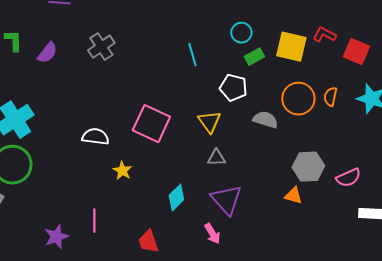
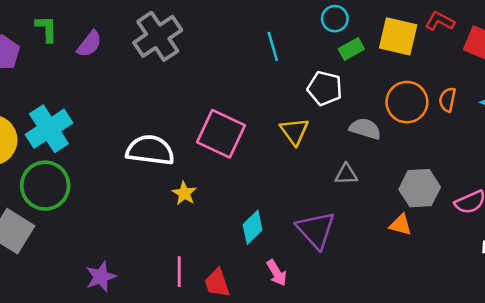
gray cross: (101, 47) -> (158, 36), size x1.4
white semicircle: (95, 137) -> (150, 150), size x1.4
gray triangle: (216, 158) -> (346, 174), moved
pink line: (94, 221) -> (179, 272), moved
pink arrow: (212, 234) -> (277, 273), moved

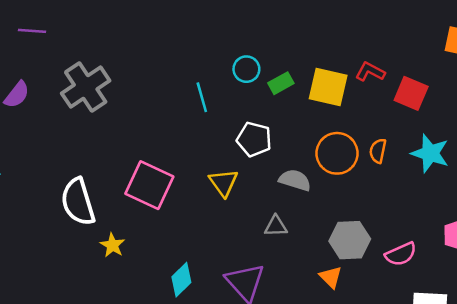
cyan circle: (335, 19) -> (246, 69), moved
green rectangle: (351, 49) -> (281, 83), moved
white semicircle: (150, 150) -> (78, 202), turned -114
orange triangle: (401, 225) -> (331, 277), turned 30

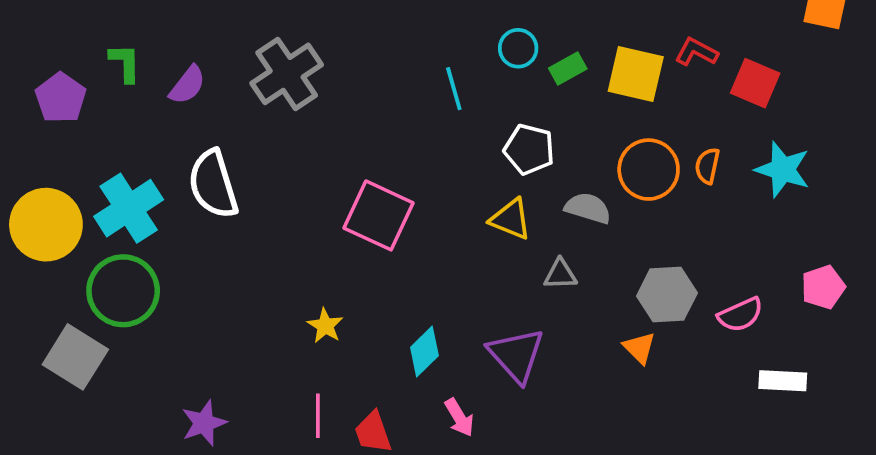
yellow triangle: (223, 183) -> (511, 219), moved, turned -32
white semicircle: (78, 202) -> (213, 184), moved
yellow star: (112, 245) -> (325, 326), moved

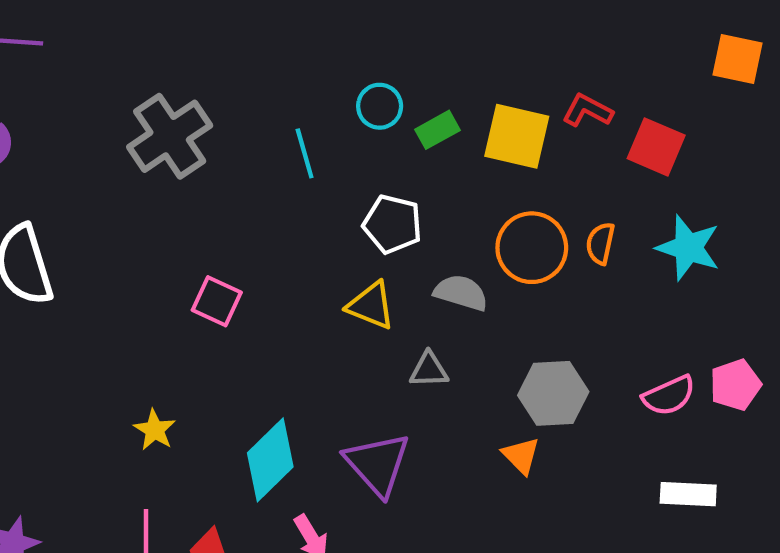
gray cross: (287, 74) -> (170, 136), moved
pink square: (378, 215) -> (217, 301), size x0.6
pink semicircle: (740, 315) -> (669, 396), moved
cyan diamond: (424, 351) -> (270, 460), size x1.4

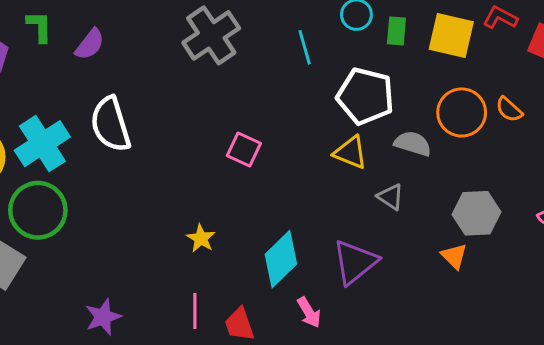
green rectangle: (437, 130) -> (396, 31), turned -56
white pentagon: (392, 224) -> (365, 96), size x1.4
orange semicircle: (600, 243) -> (509, 109), turned -60
gray triangle: (429, 370) -> (391, 197), turned 36
purple triangle: (377, 464) -> (355, 262), turned 33

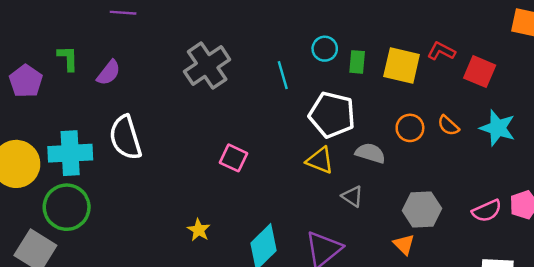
orange circle: (462, 112) -> (410, 128), size x0.7
cyan cross: (42, 144) -> (70, 153), turned 30

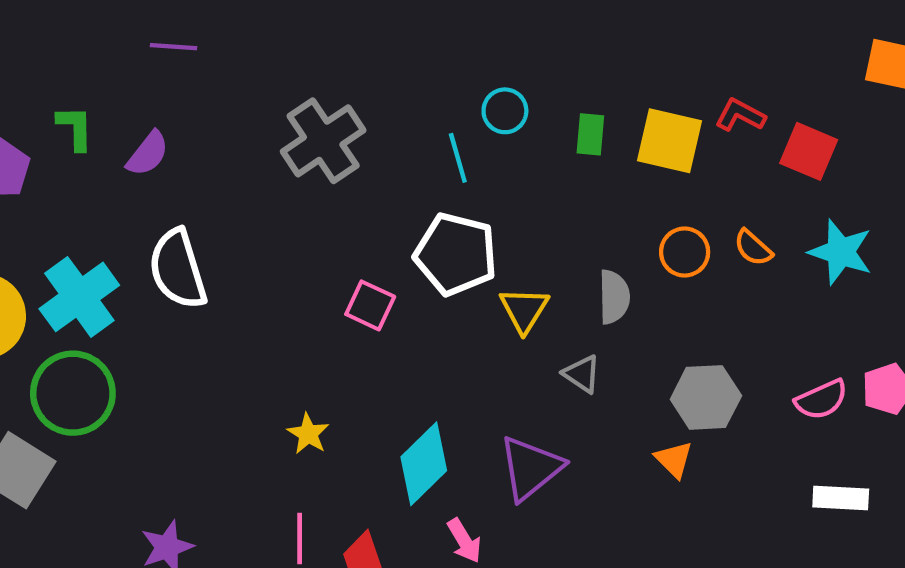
cyan circle: (325, 49) -> (505, 111), moved
white pentagon: (332, 115) -> (456, 254), moved
cyan cross: (70, 153) -> (79, 297), turned -33
gray semicircle: (370, 153) -> (614, 297), turned 72
yellow triangle: (320, 160) -> (524, 310), turned 40

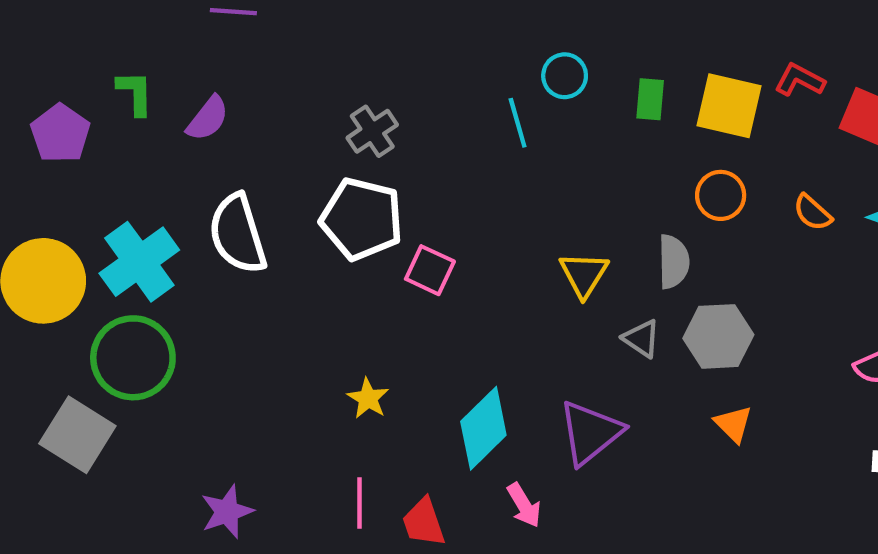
gray cross: (323, 141) -> (372, 131), moved, size x0.6
orange circle: (685, 252) -> (721, 195), moved
white pentagon: (456, 254) -> (362, 219), moved
gray hexagon: (706, 397) -> (718, 336), moved

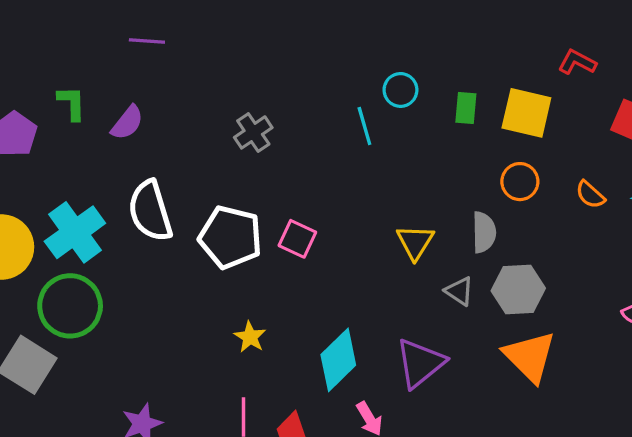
red L-shape: (800, 80) -> (577, 62), moved
white pentagon: (362, 219) -> (230, 237), moved
orange triangle: (733, 424) -> (530, 357), size x1.8

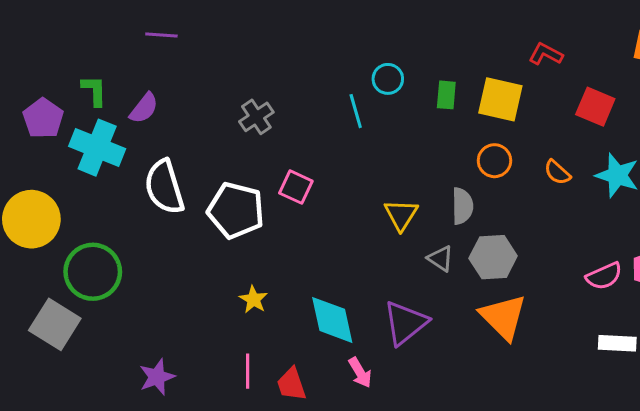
cyan cross: (75, 232) -> (97, 148), moved, turned -32
pink square: (297, 239) -> (296, 187), moved
cyan diamond: (338, 360) -> (332, 320), turned -58

